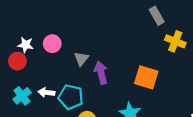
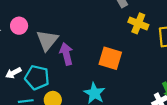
gray triangle: (81, 59) -> (47, 40), size x1.5
white arrow: (46, 92) -> (13, 73), turned -35

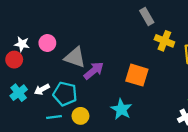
gray triangle: (47, 40) -> (75, 57), turned -50
purple arrow: (66, 54) -> (94, 71), turned 65

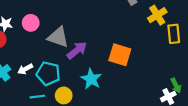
yellow cross: (164, 41) -> (157, 15), moved, turned 36
cyan star: (121, 109) -> (91, 79), moved

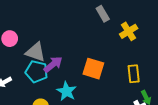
yellow rectangle: (174, 34) -> (134, 74), moved
cyan pentagon: (48, 73) -> (37, 72), moved

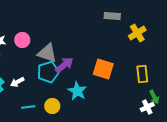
gray rectangle: (103, 14) -> (112, 16), turned -56
cyan pentagon: (37, 72) -> (48, 72), turned -30

